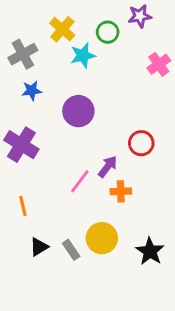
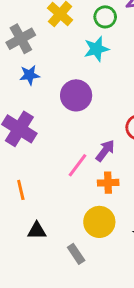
cyan star: (83, 56) -> (96, 49), moved
orange cross: (121, 191) -> (108, 183), moved
black triangle: (39, 247) -> (37, 231), turned 30
gray rectangle: (71, 250) -> (76, 254), moved

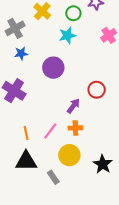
pink line: (78, 165) -> (50, 131), moved
orange line: (21, 190) -> (26, 133), moved
black triangle: (37, 231) -> (26, 161), size x1.6

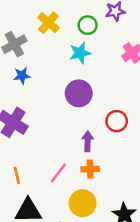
purple circle: (53, 68) -> (79, 93), moved
purple arrow: (73, 106) -> (88, 141), turned -35
orange line: (26, 133) -> (17, 175), moved

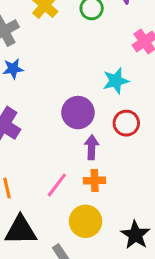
cyan star: (80, 53) -> (116, 81), moved
purple circle: (79, 93) -> (78, 113), moved

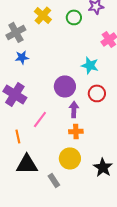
cyan star: (116, 81) -> (90, 65), turned 30
pink line: (57, 185) -> (40, 119), moved

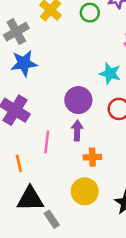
blue star: (22, 57) -> (24, 63), size x1.5
purple arrow: (74, 109) -> (77, 130), moved
pink line: (40, 119) -> (47, 142), turned -30
gray rectangle: (54, 180) -> (52, 219), moved

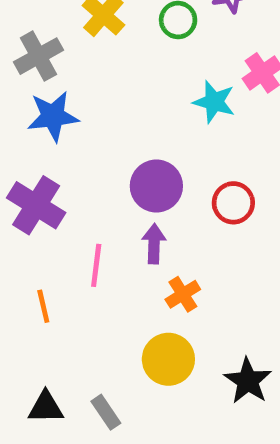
cyan star: (110, 73) -> (214, 102), moved
orange cross: (92, 157) -> (183, 294), turned -30
black triangle: (30, 199) -> (46, 407), moved, size x0.7

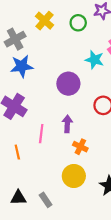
purple circle: (156, 186) -> (68, 84), moved
orange cross: (183, 294) -> (80, 147), turned -32

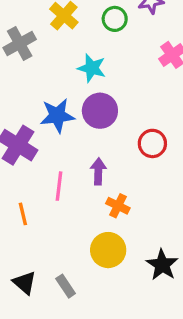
cyan star: (94, 60) -> (92, 68), moved
blue star: (22, 66) -> (57, 116), moved
black triangle: (18, 198) -> (25, 283), turned 42

